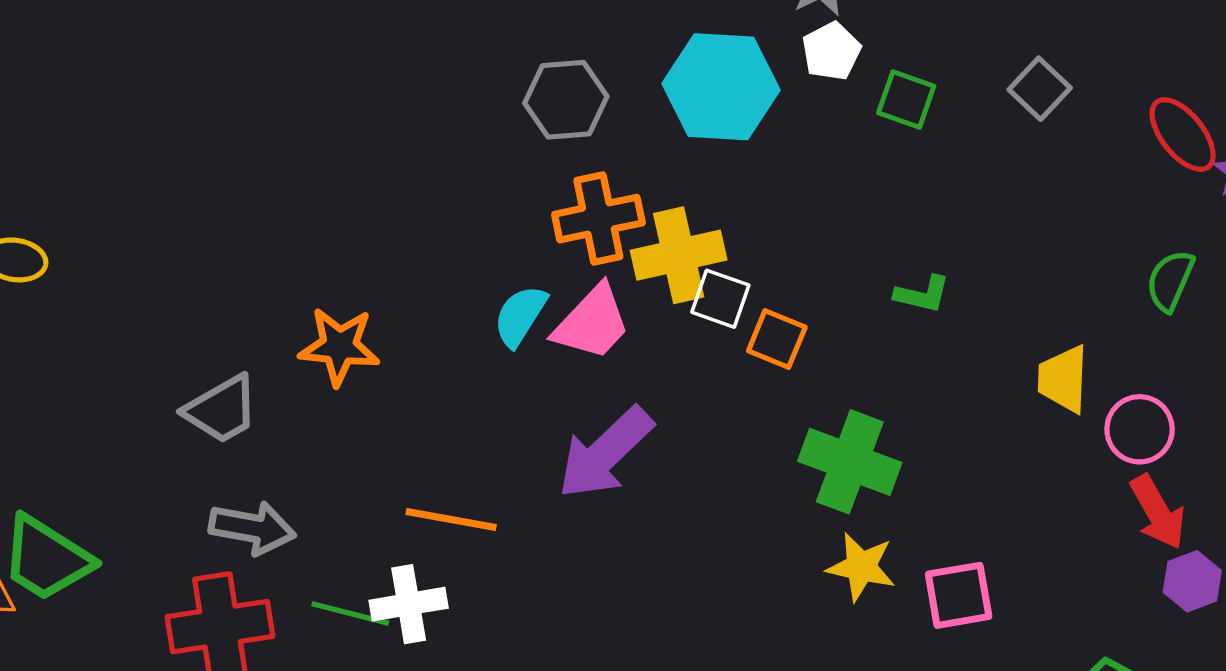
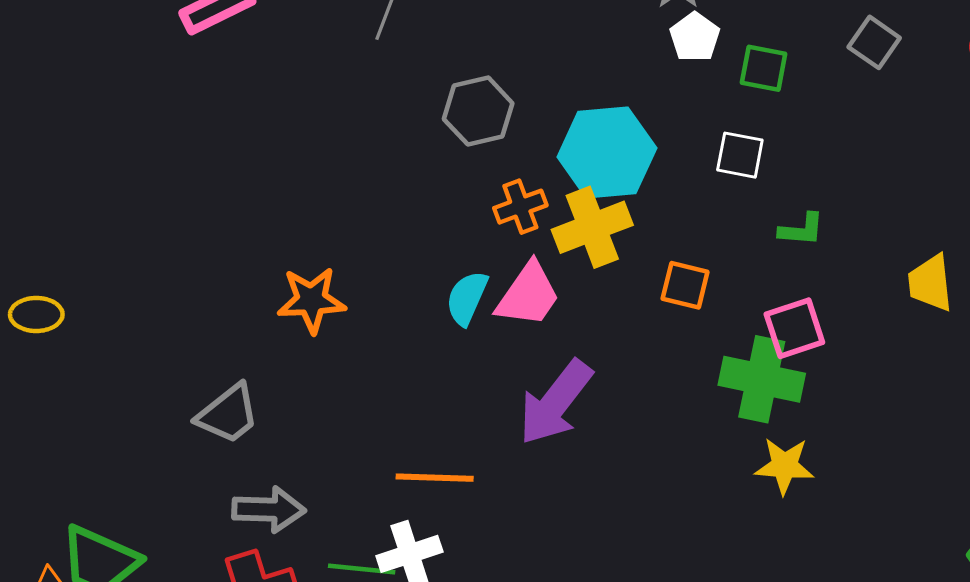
cyan hexagon: (721, 87) -> (607, 152), moved
orange cross: (598, 219) -> (520, 207), size x0.7
white square: (720, 299) -> (740, 155), moved
orange star: (339, 346) -> (311, 300), moved
pink square: (959, 595) -> (794, 328), moved

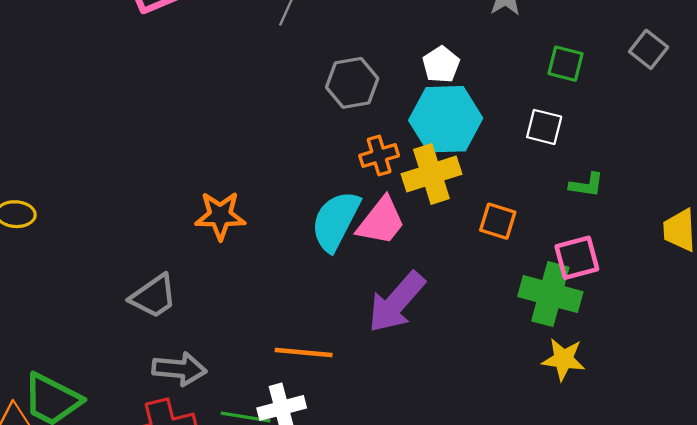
white pentagon: (695, 37) -> (441, 64), moved
cyan semicircle: (467, 298) -> (335, 221), size x1.5

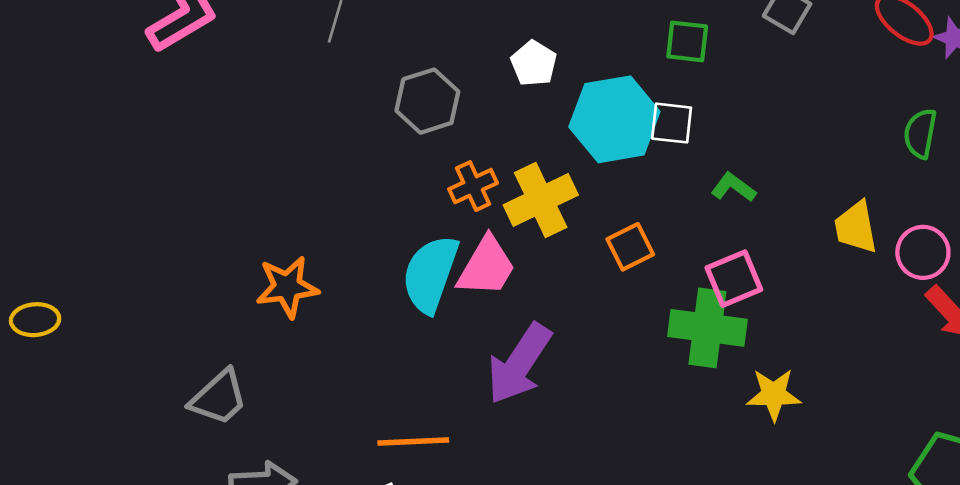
cyan hexagon: (446, 119) -> (614, 119), moved
green L-shape: (586, 185) -> (734, 187), turned -144
orange square: (498, 221) -> (630, 247), turned -36
yellow star: (563, 359) -> (774, 395), moved

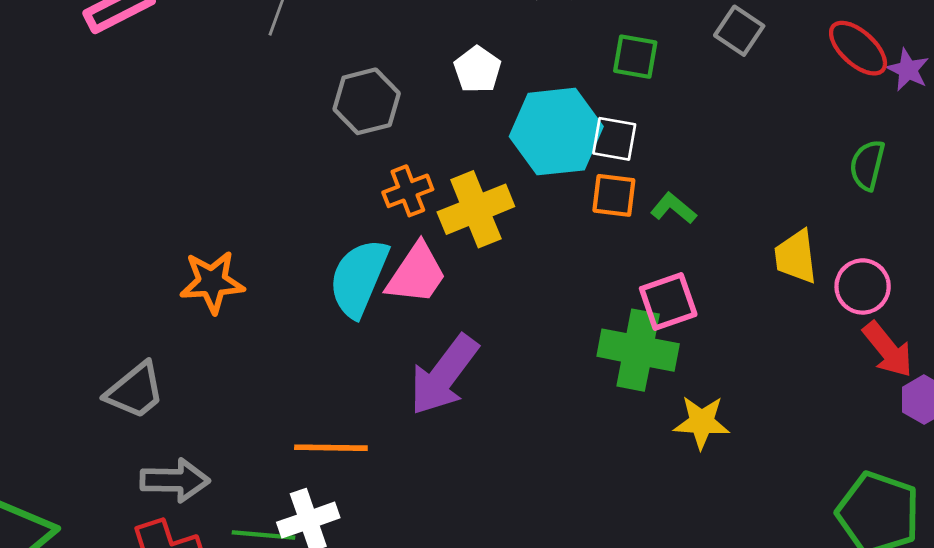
orange square: (630, 247) -> (614, 195), moved, turned 30

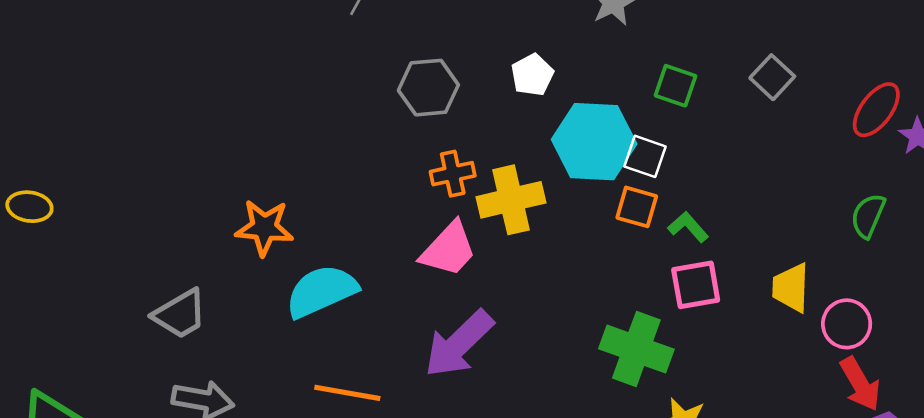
red ellipse: (858, 48) -> (876, 110), turned 76
cyan semicircle: (359, 278) -> (321, 291), moved, turned 34
pink square: (668, 302) -> (696, 285), moved

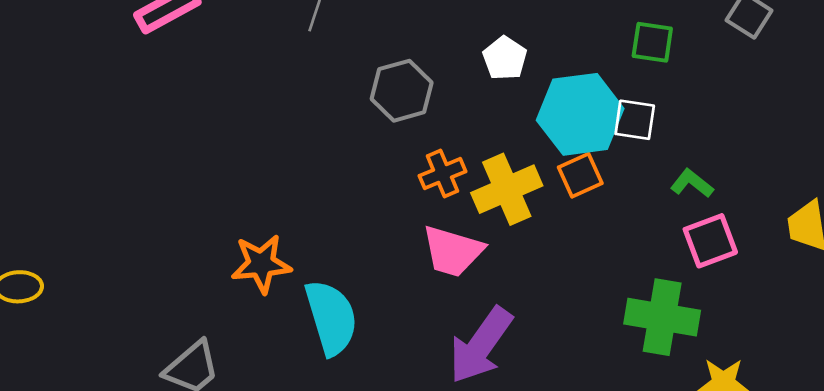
orange square: (637, 207) -> (580, 175), moved, turned -30
pink trapezoid: (449, 249) -> (453, 251), turned 74
cyan semicircle: (321, 291) -> (331, 318), turned 108

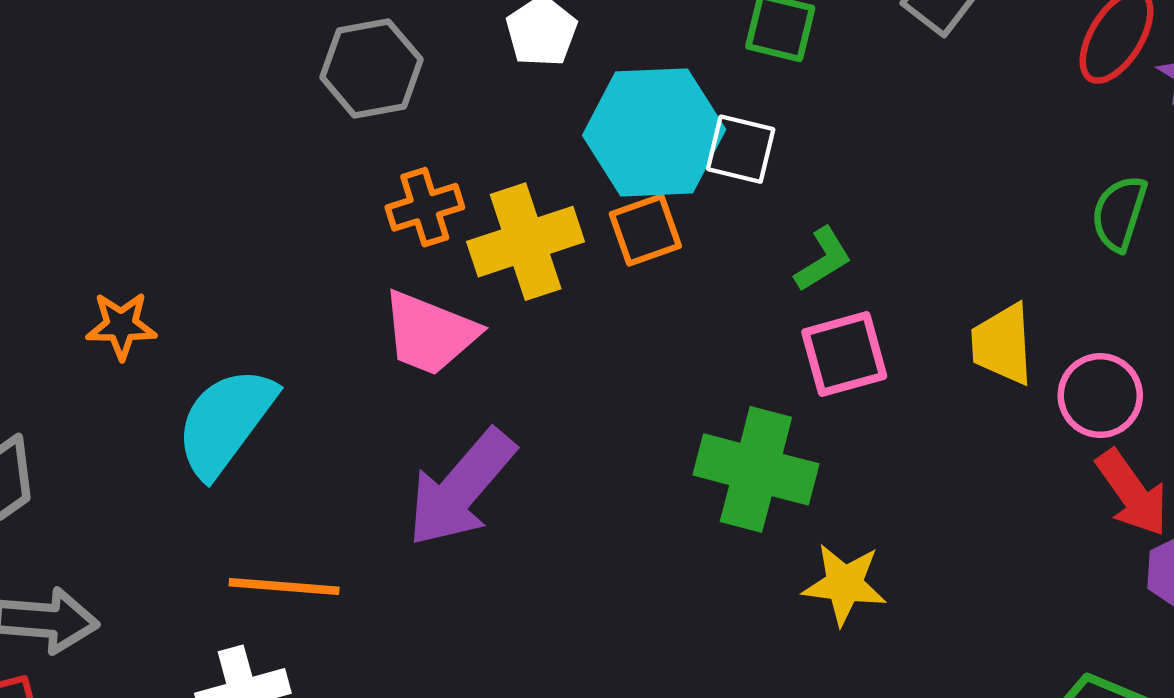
green L-shape: (692, 183) -> (823, 259), turned 105
orange star: (261, 264) -> (121, 326), size x0.7
cyan semicircle: (331, 318) -> (225, 422), turned -132

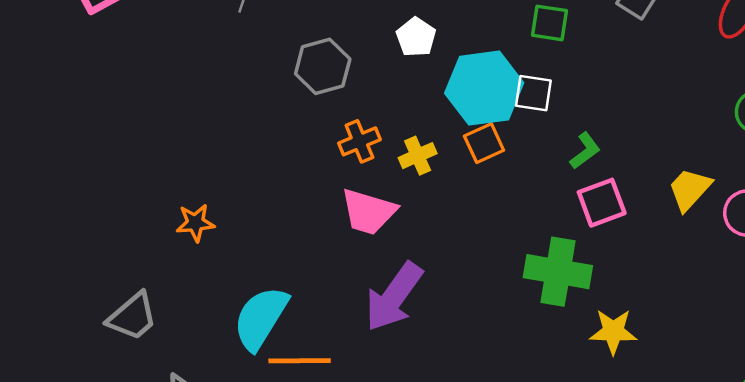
yellow cross: (526, 242) -> (418, 156), size x0.6
yellow trapezoid: (1002, 344) -> (690, 189), turned 51
cyan semicircle: (225, 422) -> (261, 318), moved

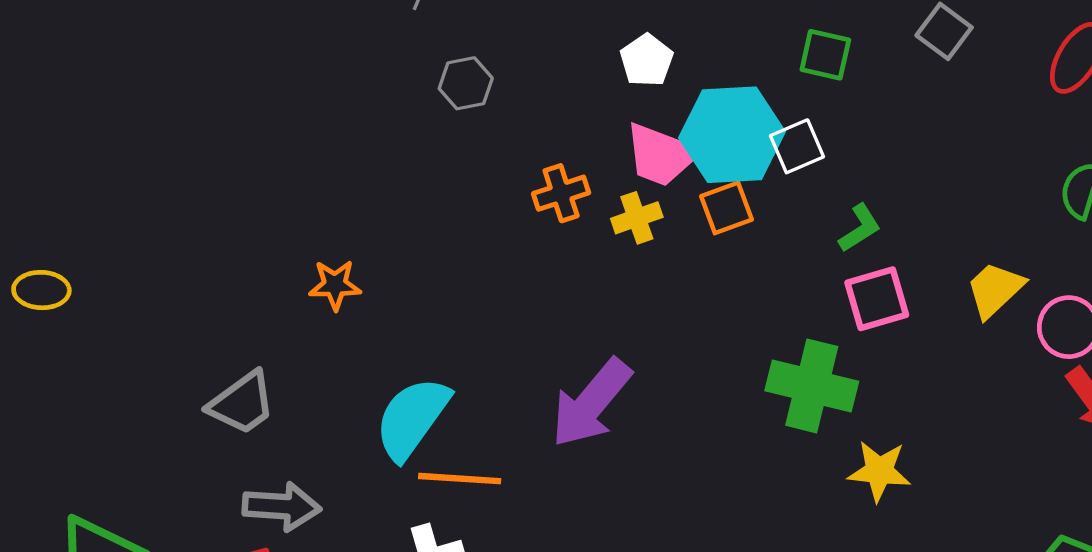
gray hexagon: (323, 66) -> (466, 83), moved, size x0.7
white square: (533, 93) -> (797, 146), turned -36
pink trapezoid: (369, 212) -> (661, 155), moved

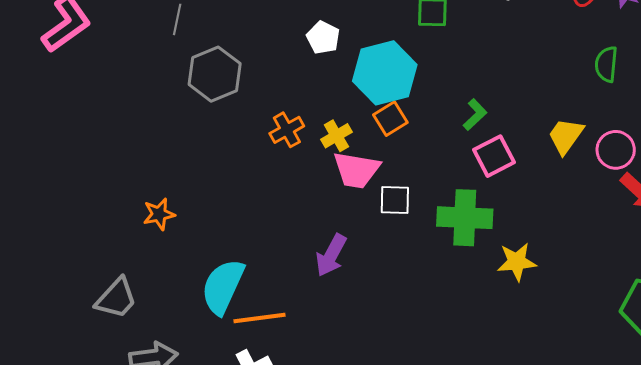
gray hexagon: (466, 83) -> (215, 74), size x1.6
white square: (797, 146) -> (395, 200), moved, turned 36
pink trapezoid: (661, 155) -> (356, 170), moved
purple arrow: (591, 403) -> (331, 255), size x0.7

